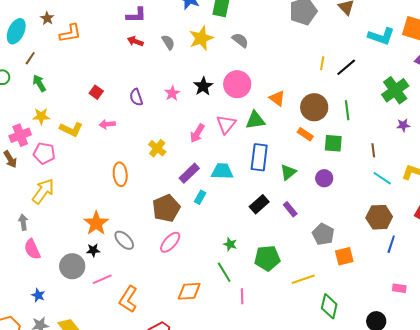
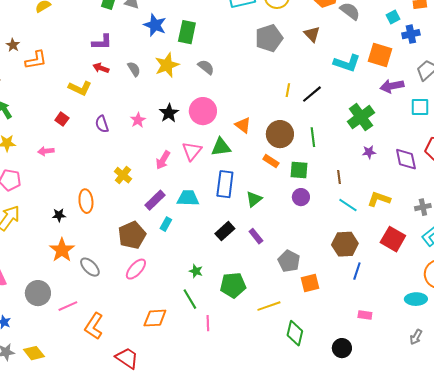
pink arrow: (107, 124) -> (46, 151), moved
yellow L-shape: (71, 129) -> (80, 88), moved
purple circle: (324, 178) -> (301, 197), moved
black star: (93, 250) -> (59, 215), moved

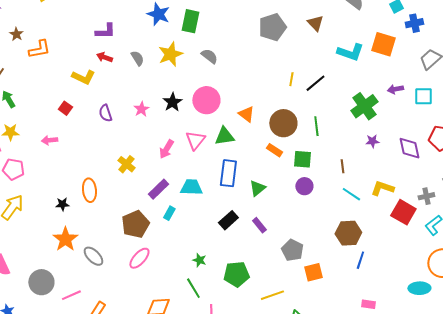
purple arrow: (392, 86) -> (395, 89), moved, size x0.7
red square: (393, 239) -> (403, 212), moved

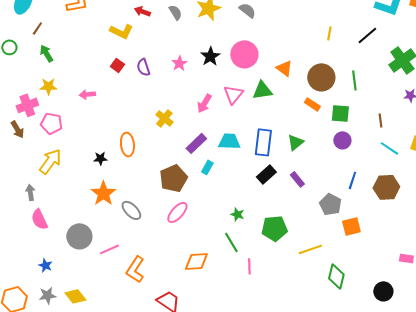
black line: (315, 83) -> (367, 35), moved
red square: (65, 108) -> (117, 65), moved
blue rectangle: (228, 173) -> (263, 142), moved
blue line: (360, 260) -> (352, 180), moved

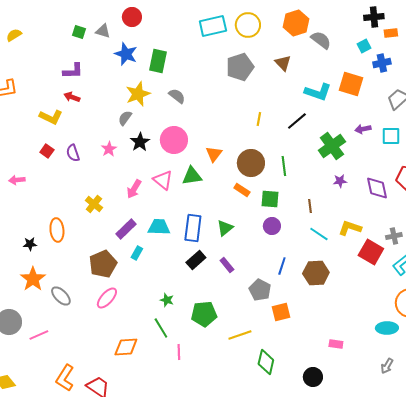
gray semicircle: (175, 12) -> (125, 118), moved, turned -112
orange triangle: (284, 68) -> (214, 154), turned 30
pink triangle: (233, 94) -> (163, 180), turned -30
orange L-shape: (135, 269) -> (65, 378), moved

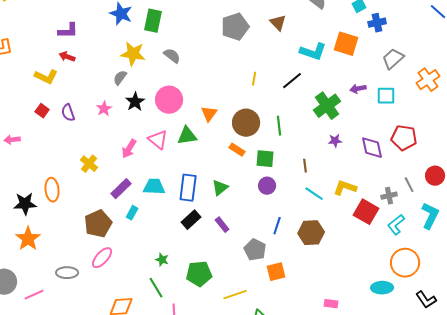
yellow star: (138, 94) -> (133, 54), turned 30
black star: (30, 244) -> (25, 204), size x1.6
gray ellipse: (61, 296) -> (67, 273), moved, turned -45

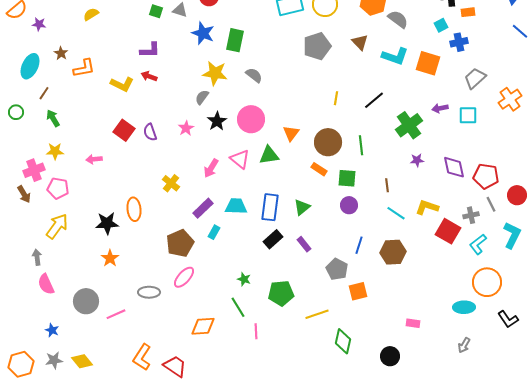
cyan L-shape: (313, 52) -> (395, 56), moved
yellow L-shape: (46, 77) -> (122, 84), moved
red square: (42, 111) -> (124, 130), size x1.5
red pentagon: (404, 138) -> (486, 176), moved
orange star: (28, 239) -> (110, 258), size x0.7

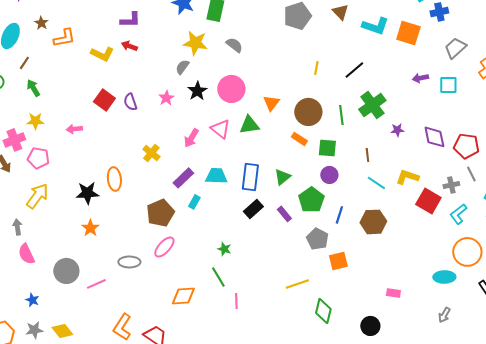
green cross: (409, 125) -> (372, 105), moved
green pentagon: (281, 293) -> (311, 200), moved, turned -30

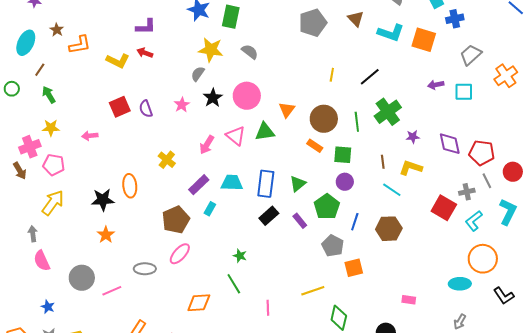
red square: (104, 100) -> (120, 107), turned 30
yellow L-shape: (407, 177) -> (411, 168), moved
pink line: (236, 301) -> (268, 308), moved

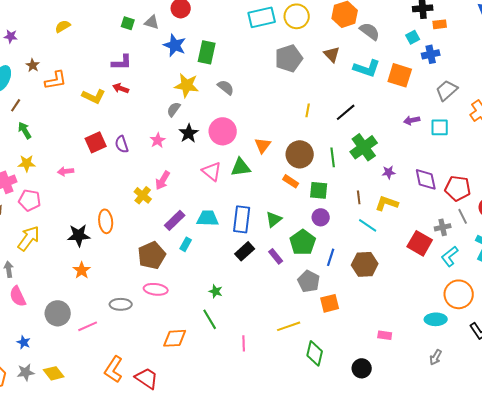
pink arrow: (207, 145) -> (163, 180), moved
pink ellipse: (180, 254) -> (156, 289), turned 55

